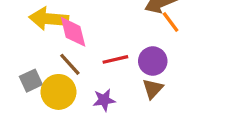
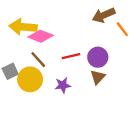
orange line: (171, 22) -> (122, 29), moved
pink diamond: (73, 32) -> (41, 36), turned -55

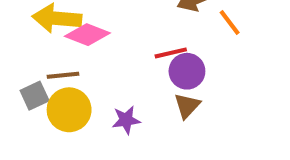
red line: (71, 56) -> (171, 53), moved
brown line: (38, 60) -> (63, 75), moved, turned -54

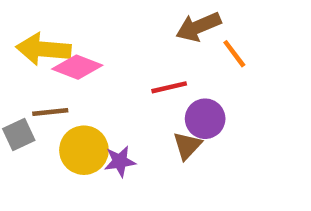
purple circle: (187, 71) -> (205, 119), moved
yellow circle: (69, 110) -> (84, 150), moved

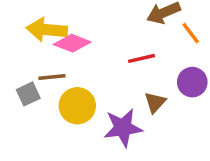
purple circle: (205, 119) -> (192, 82), moved
purple star: (120, 161) -> (123, 128), moved, size x1.6

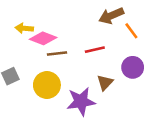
yellow arrow: (47, 30) -> (24, 28), size x0.6
brown line: (52, 77) -> (57, 53), moved

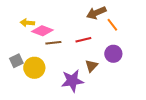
yellow circle: (47, 85) -> (34, 68), moved

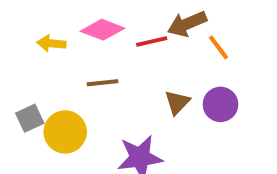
pink diamond: (42, 31) -> (103, 30), moved
red line: (83, 40) -> (152, 41), moved
brown triangle: (91, 66) -> (177, 102), moved

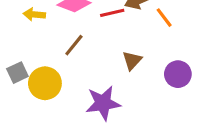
brown line: (103, 83) -> (74, 45), turned -45
purple circle: (220, 104) -> (178, 74), moved

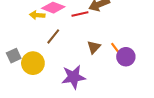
yellow arrow: (34, 15) -> (37, 15), moved
orange line: (164, 18) -> (116, 49), moved

